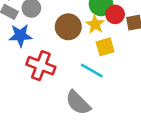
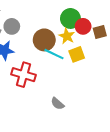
cyan line: (92, 70) -> (54, 54), moved
gray semicircle: (78, 103) -> (57, 104), size x0.6

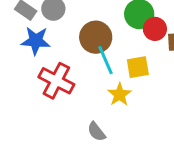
yellow star: (67, 36) -> (119, 94), moved
cyan line: (54, 54) -> (106, 60), turned 30

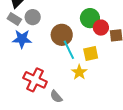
red cross: (56, 81) -> (35, 80), moved
gray semicircle: (96, 132) -> (56, 97), moved

